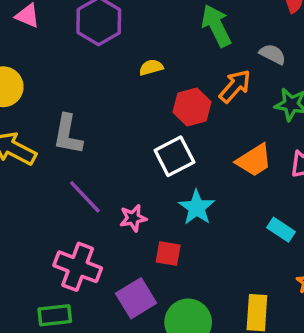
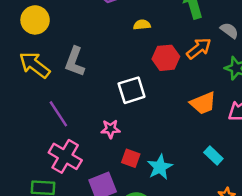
white square: (174, 156) -> (132, 90), moved
purple line: (85, 197) -> (58, 114), moved
cyan star: (197, 208) -> (160, 167), moved

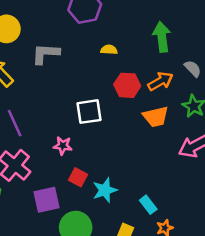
gray L-shape: (75, 62) -> (46, 54), moved, turned 64
orange trapezoid: (203, 103) -> (156, 117), moved
cyan rectangle: (213, 155) -> (148, 205), moved

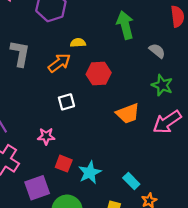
gray L-shape: (46, 54) -> (20, 53), turned 104
orange arrow: (160, 81) -> (59, 63), moved
white square: (89, 112) -> (66, 102), size x0.7
orange trapezoid: (156, 117) -> (128, 113), moved

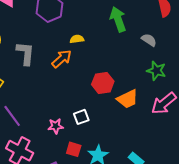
red hexagon: (99, 74) -> (103, 83), moved
white square: (66, 102) -> (81, 117), moved

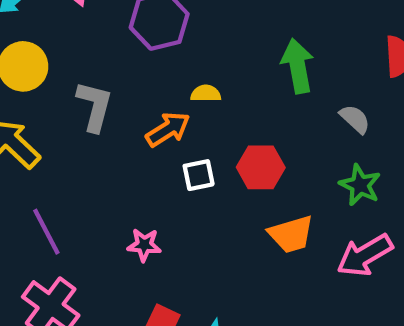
red hexagon: (103, 83) -> (261, 167), moved
white square: (81, 117) -> (199, 175), moved
pink star: (56, 126) -> (144, 245), moved

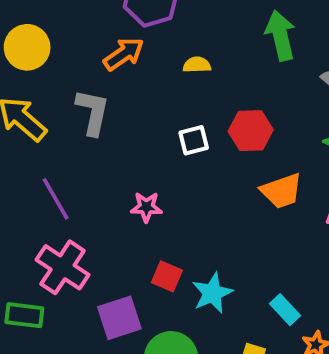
gray L-shape: (95, 106) -> (93, 112), moved
orange arrow: (168, 129) -> (124, 54), moved

